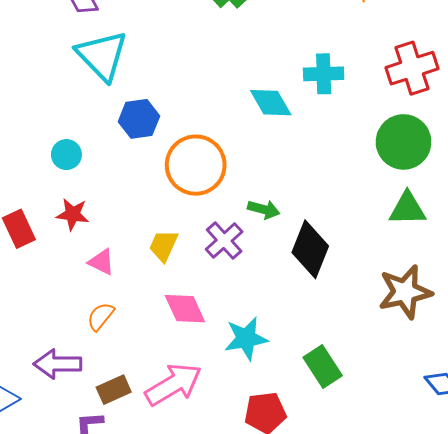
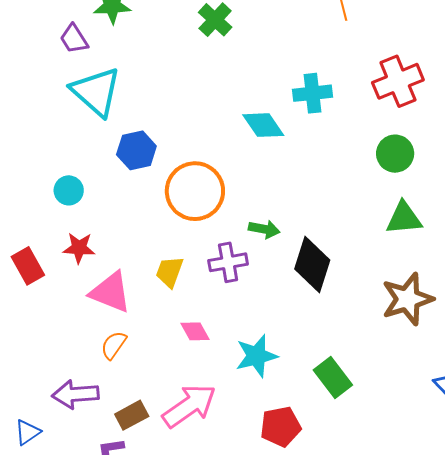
green circle: (404, 142) -> (395, 154), size x0.7
purple cross: (224, 241) -> (228, 262), turned 36
pink triangle: (102, 262) -> (111, 292), size x1.6
pink diamond: (185, 309) -> (195, 331), size x0.7

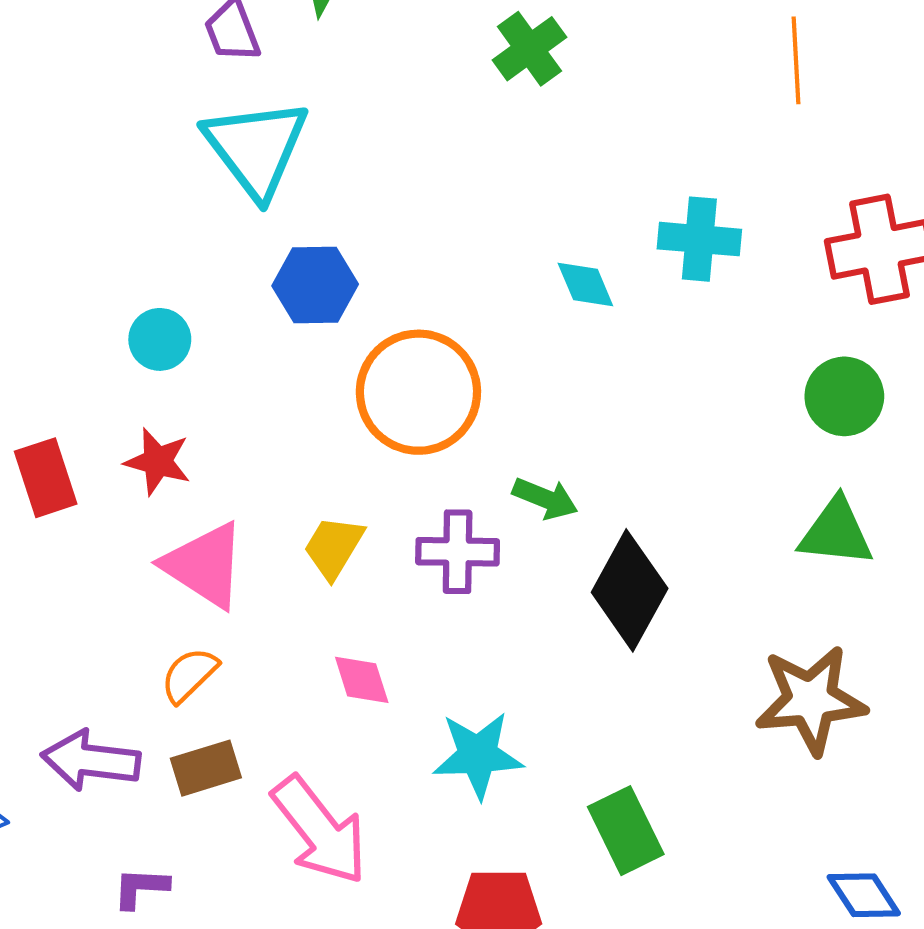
cyan diamond: (263, 125) -> (585, 284), size x0.7
pink arrow: (189, 406) -> (320, 830), turned 76
brown rectangle: (132, 415) -> (206, 768), moved

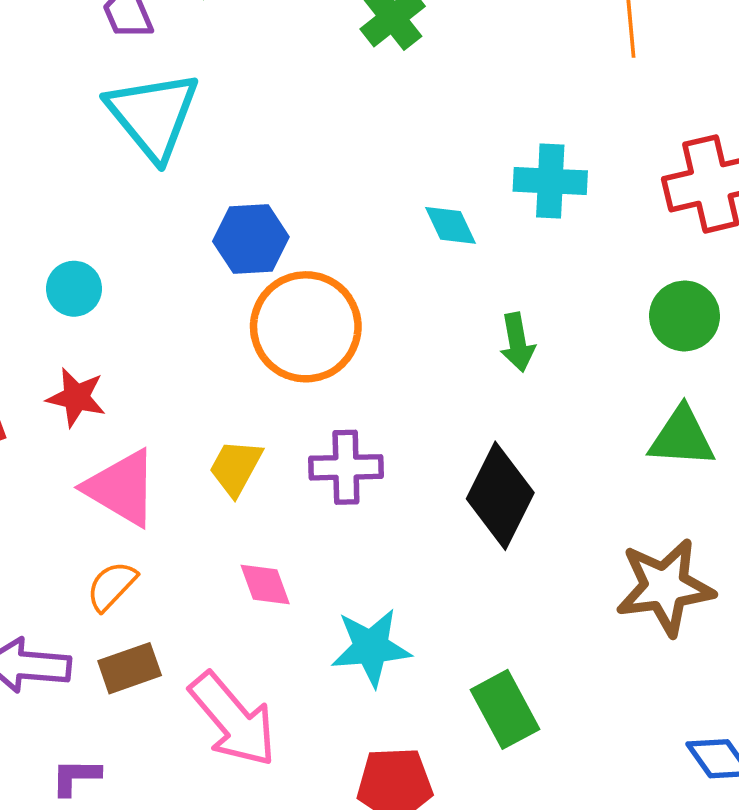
blue hexagon: (315, 285) -> (251, 239), moved
green arrow: (545, 498) -> (517, 342), moved, turned 60

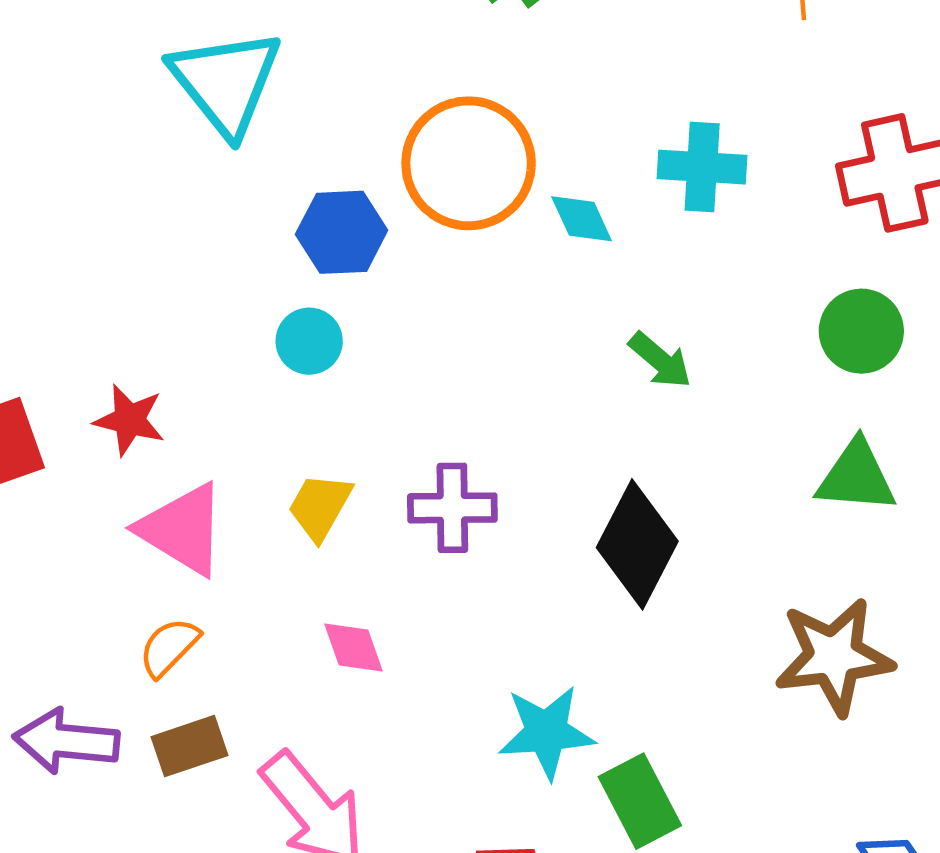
cyan circle: (74, 289) -> (309, 341), moved
orange circle: (306, 327) -> (469, 163), moved
green arrow: (517, 342) -> (660, 360), turned -40
cyan star: (371, 647) -> (546, 732), moved

